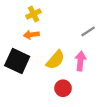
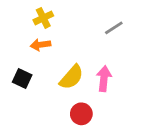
gray line: (88, 31) -> (114, 28), moved
black square: (17, 61) -> (22, 79), size x0.6

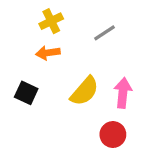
gray line: (114, 28) -> (105, 33), moved
red circle: (81, 114) -> (113, 135), moved

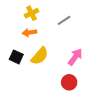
yellow semicircle: (85, 91) -> (40, 56), moved
pink arrow: (123, 93) -> (75, 57), turned 30

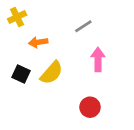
yellow cross: (32, 13) -> (17, 17), moved
pink arrow: (75, 57) -> (98, 59), moved, turned -36

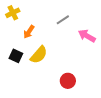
orange arrow: (38, 42) -> (29, 32), turned -48
pink arrow: (98, 59) -> (87, 36), moved, turned -60

